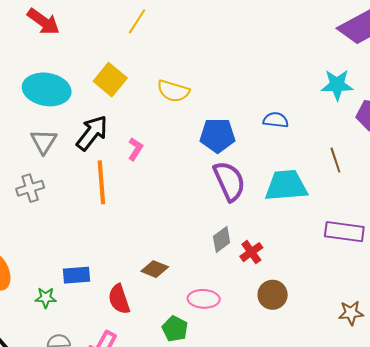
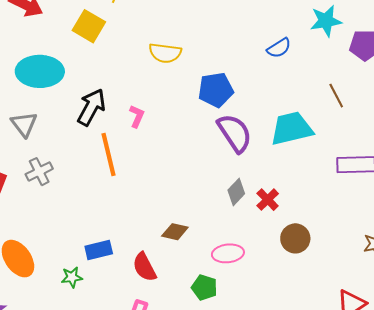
yellow square: (110, 80) -> (89, 26), moved
blue semicircle: (276, 120) -> (279, 48), moved, turned 150
gray triangle: (44, 141) -> (24, 124), moved

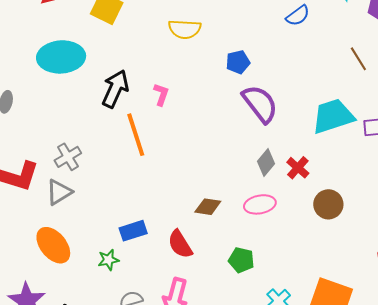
blue pentagon: (216, 90) -> (238, 62), size x0.7
gray triangle: (24, 124) -> (59, 192), moved, turned 40
cyan trapezoid: (292, 128) -> (333, 116), moved
pink ellipse: (228, 253) -> (260, 204), moved

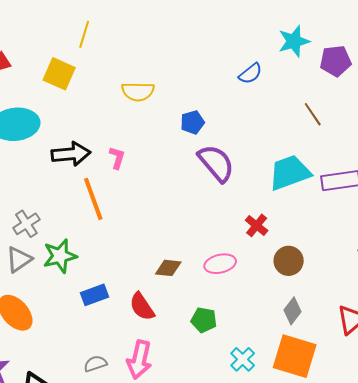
black arrow: (115, 89) -> (71, 154), turned 63
gray diamond: (266, 162) -> (293, 311), moved
green star: (108, 260) -> (60, 256), moved, size x1.6

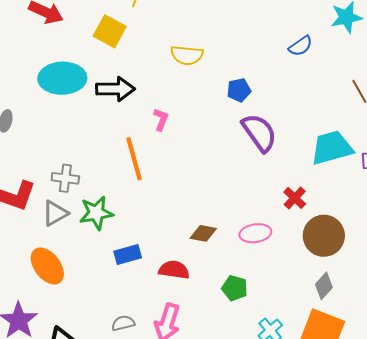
black arrow: (71, 154) -> (115, 89), moved
gray cross: (26, 224) -> (65, 178), turned 36
brown circle: (289, 261) -> (324, 236), size x1.4
red semicircle: (142, 307) -> (174, 270), turned 128

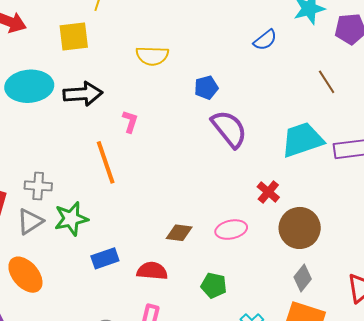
yellow square: (110, 31) -> (74, 37), turned -32

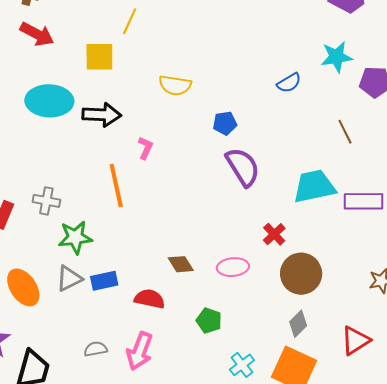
gray triangle: (30, 221) -> (69, 278), moved
brown diamond: (179, 233) -> (181, 264), turned 44

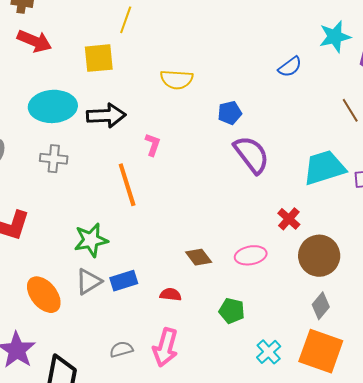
gray cross: (46, 201) -> (54, 159), moved
red semicircle: (150, 299) -> (171, 295), size x0.7

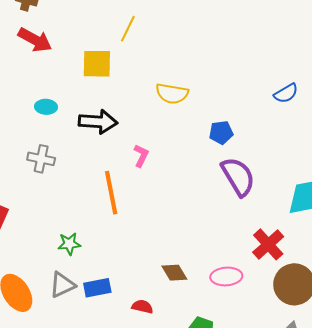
cyan ellipse: (53, 106) -> (46, 107), size x0.5
red cross: (289, 219) -> (268, 244), size x1.4
green star: (91, 240) -> (69, 244), size x0.7

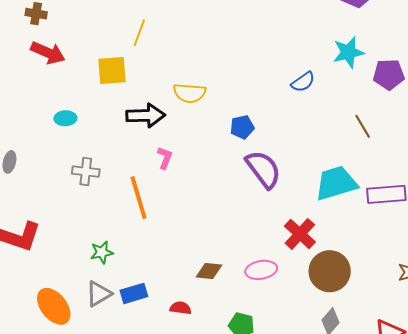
black arrow: (98, 122) -> (146, 115), moved
gray cross: (41, 159) -> (86, 172), moved
brown diamond: (174, 273) -> (209, 271), turned -48

